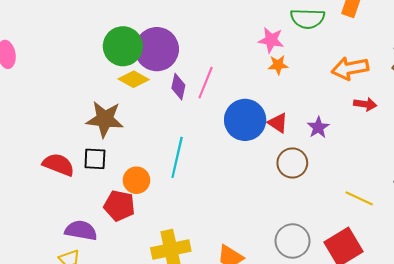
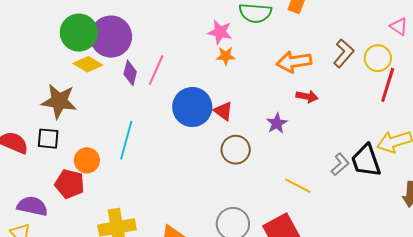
purple star: (318, 127) -> (277, 123), moved

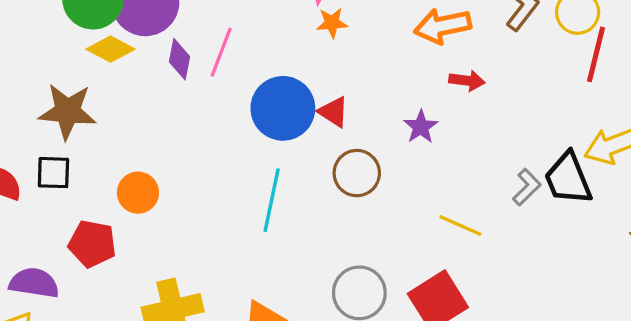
cyan line: (126, 140) -> (272, 200), moved
orange circle: (87, 160) -> (138, 193), moved

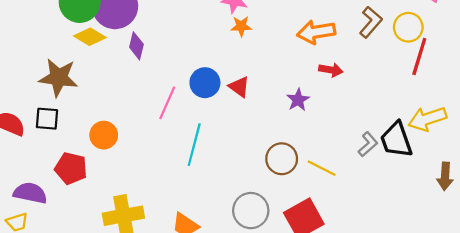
pink line: (221, 52) -> (167, 103), moved
blue circle: (283, 108) -> (205, 83), size x0.7
brown circle: (357, 173) -> (282, 159), moved

